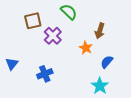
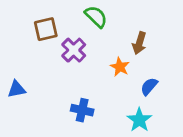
blue triangle: (12, 64) -> (16, 89), turned 40
blue cross: (45, 74) -> (82, 110), moved, turned 35

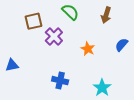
brown arrow: (139, 43) -> (106, 15), moved
blue semicircle: (149, 86) -> (122, 45), moved

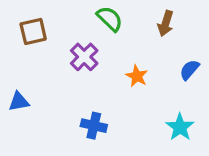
brown square: (33, 21) -> (33, 31), moved
cyan star: (102, 88) -> (180, 127), moved

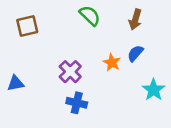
purple cross: (84, 57) -> (70, 72), moved
blue semicircle: (189, 70) -> (135, 53), moved
cyan star: (180, 127) -> (154, 90), moved

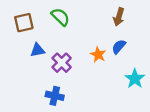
green semicircle: (90, 16) -> (60, 17), moved
blue triangle: (16, 83) -> (38, 50), moved
blue cross: (77, 103) -> (55, 96), moved

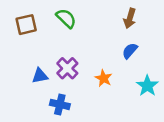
blue triangle: (38, 50) -> (40, 76), moved
orange star: (98, 55) -> (104, 78), moved

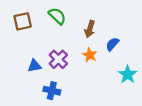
brown arrow: (130, 18) -> (90, 29), moved
orange star: (104, 78) -> (90, 55), moved

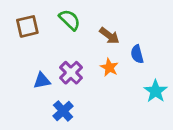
brown arrow: (90, 29) -> (109, 36), turned -70
blue semicircle: (112, 44) -> (137, 54), turned -56
blue cross: (52, 91) -> (63, 111), turned 35

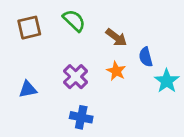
blue triangle: (42, 81) -> (28, 89), moved
cyan star: (156, 91) -> (167, 81), moved
blue cross: (63, 111) -> (81, 117), moved, turned -36

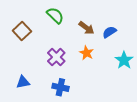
brown square: (29, 28) -> (22, 31), moved, turned -30
blue semicircle: (146, 57) -> (109, 32), moved, turned 72
blue triangle: (28, 89) -> (23, 82), moved

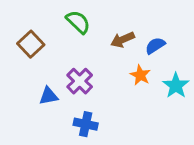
brown arrow: (86, 28) -> (123, 40), turned 119
orange star: (86, 53) -> (140, 75), moved
blue triangle: (23, 82) -> (49, 96), moved

